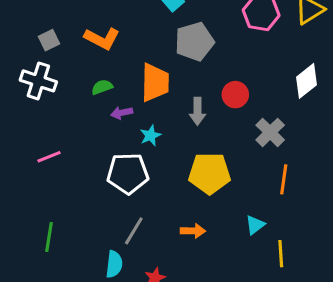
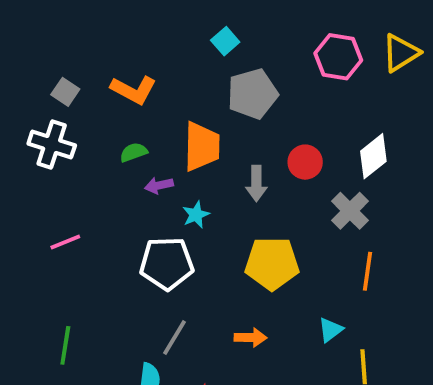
gray square: (49, 40) -> (65, 92), turned -30
white diamond: (307, 81) -> (373, 156), moved

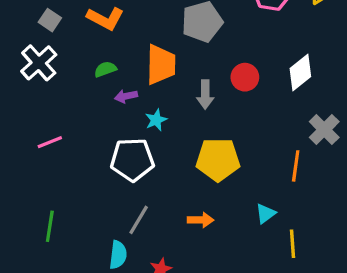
white cross: (52, 144) -> (39, 63), turned 30
gray cross: (350, 211) -> (324, 130), moved

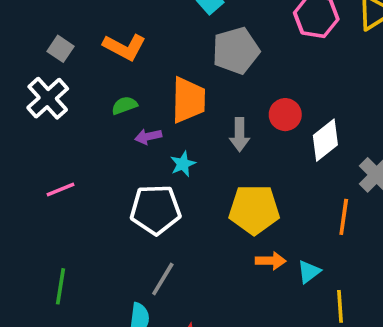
white diamond: (300, 72) -> (325, 140), moved
orange arrow: (200, 220) -> (271, 261), moved

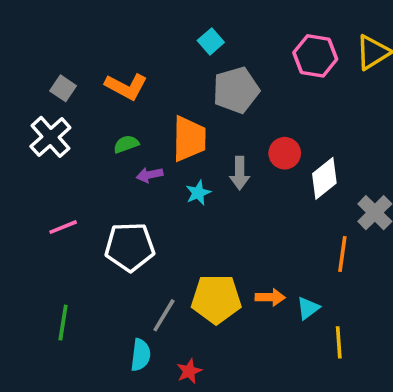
cyan star: (183, 164) -> (198, 193), moved
white pentagon: (155, 210) -> (130, 247), moved
yellow pentagon: (254, 210) -> (216, 299), moved

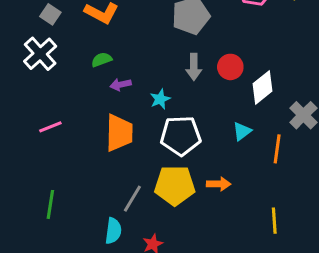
orange trapezoid: (189, 139) -> (119, 133), moved
gray arrow: (240, 173) -> (194, 67), moved
white pentagon: (130, 247) -> (181, 136), moved
cyan triangle: (308, 308) -> (242, 131), moved

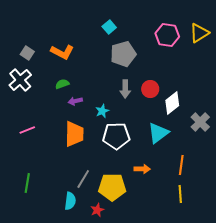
cyan triangle: (242, 131) -> (158, 133), size x1.6
orange line: (277, 149) -> (181, 165), moved
yellow pentagon: (175, 185) -> (112, 187), moved

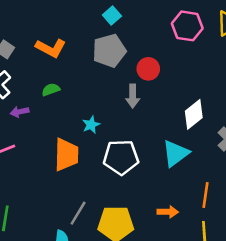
gray pentagon: (123, 54) -> (109, 51), moved
red circle: (150, 89) -> (148, 69), moved
purple arrow: (75, 101) -> (20, 112), moved
cyan star: (102, 111) -> (91, 125), moved
orange arrow: (142, 169) -> (168, 212), moved

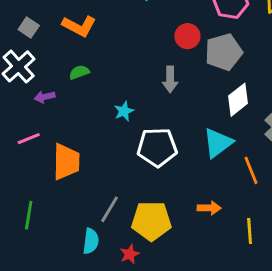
gray pentagon: (109, 51) -> (224, 52), moved
red circle: (148, 69) -> (187, 36), moved
orange trapezoid: (66, 155) -> (66, 162), moved
orange line: (205, 195) -> (251, 170), moved, turned -30

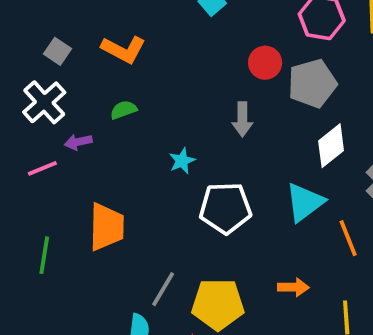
pink line: (29, 139) -> (42, 168), moved
green line: (29, 215) -> (44, 255), moved

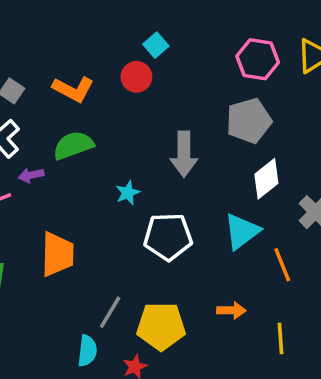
red circle: (265, 63) -> (136, 77), moved
green semicircle: (124, 110) -> (73, 145), size x1.6
gray arrow: (242, 119) -> (184, 154), size x1.4

